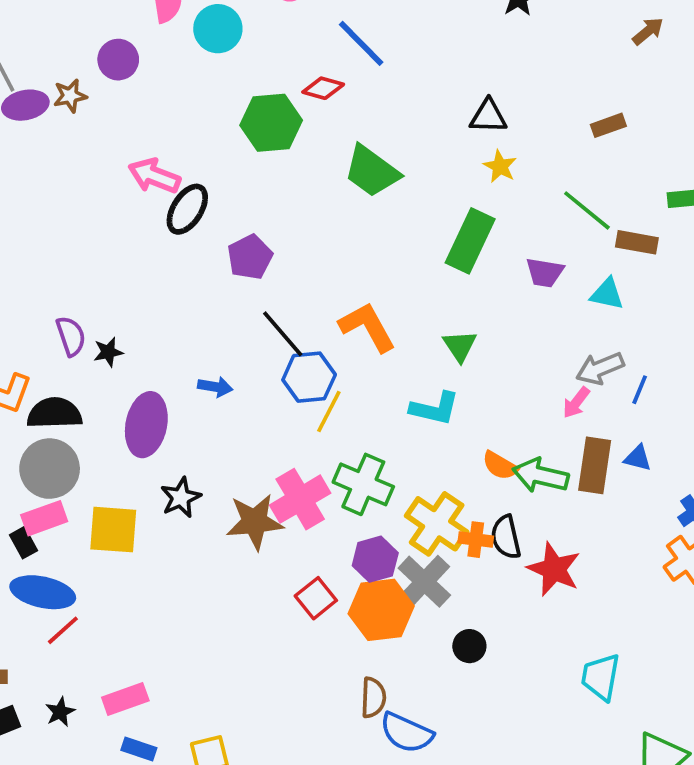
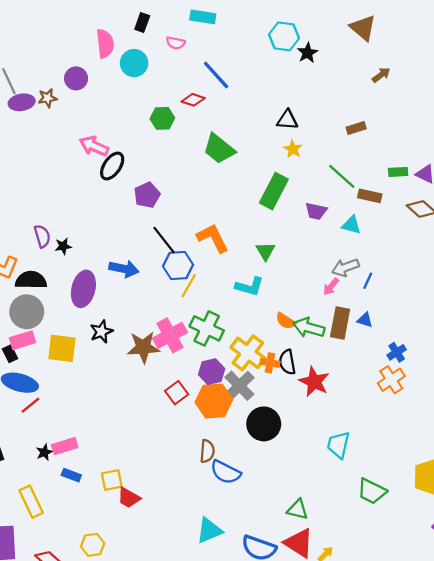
green hexagon: (271, 123) -> (162, 118), size x0.7
blue arrow: (215, 387) -> (124, 269), size x1.5
black circle: (469, 646) -> (264, 424), size x1.8
black star: (60, 712) -> (44, 452), moved

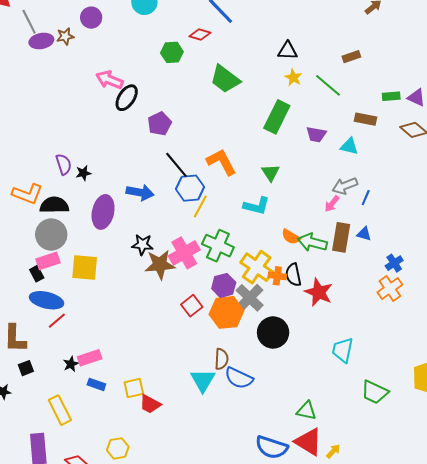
green line: (342, 176) -> (328, 85), moved
black star: (101, 332) -> (142, 245), moved, turned 30
cyan triangle: (209, 530) -> (203, 380), moved, turned -36

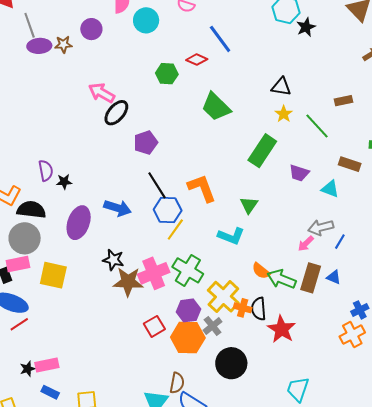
gray cross: (250, 298) -> (213, 326), size x0.7

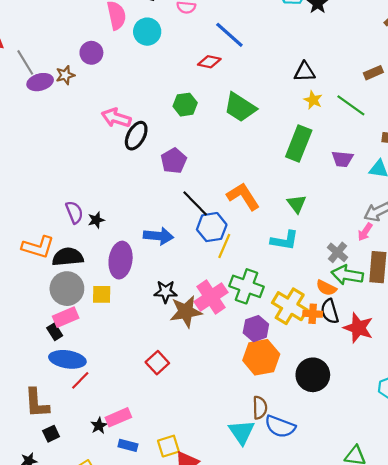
green hexagon: (167, 74) -> (185, 105), moved
orange semicircle: (261, 271) -> (326, 288), moved
yellow square: (53, 275) -> (102, 294), moved, size x0.7
red square: (154, 326) -> (157, 363), moved
gray cross: (213, 326) -> (337, 252), moved

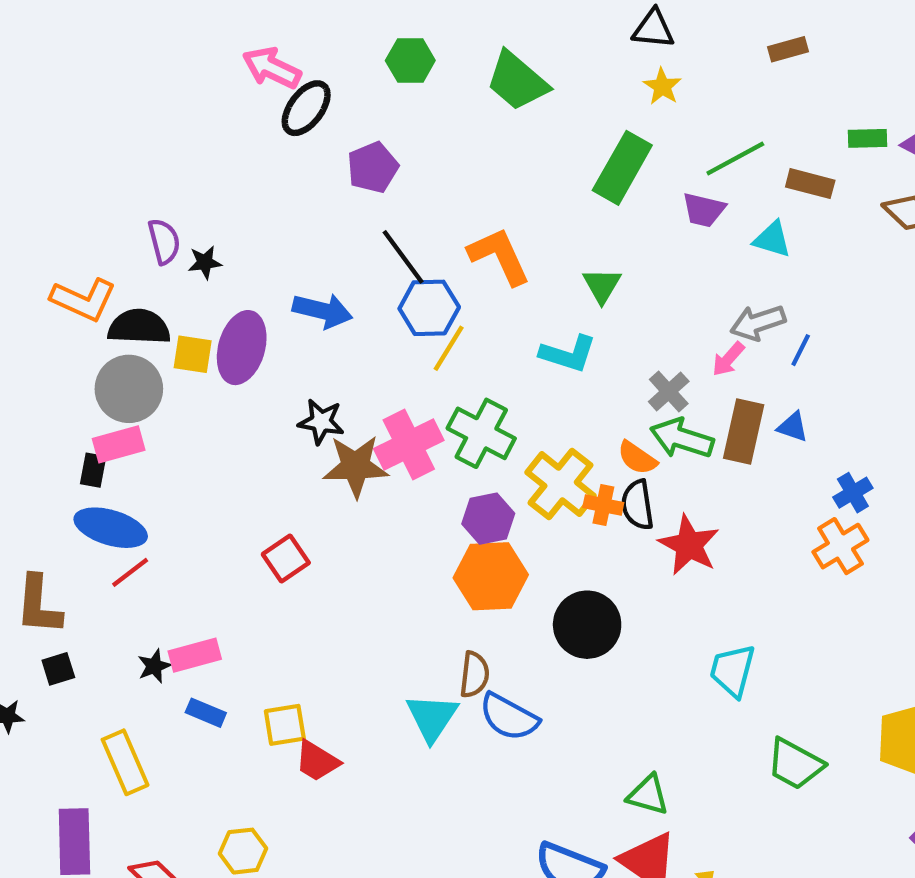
green line: (351, 105) -> (735, 158), moved, turned -72
yellow square: (102, 294) -> (193, 354), moved
black rectangle: (55, 332) -> (93, 470), turned 35

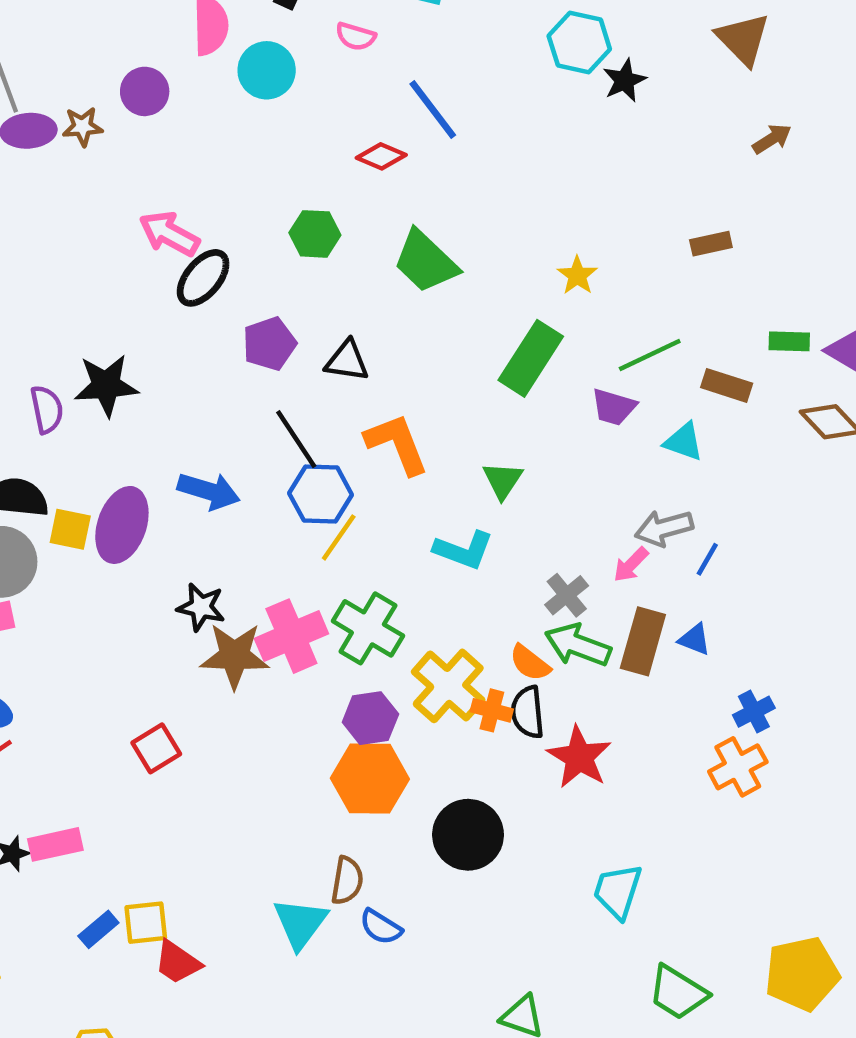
black triangle: (653, 29) -> (347, 361), moved
black star: (205, 262) -> (106, 385), moved, size x1.8
blue rectangle: (206, 713) -> (98, 929), moved, turned -66
blue semicircle: (509, 717) -> (381, 927), size x0.7

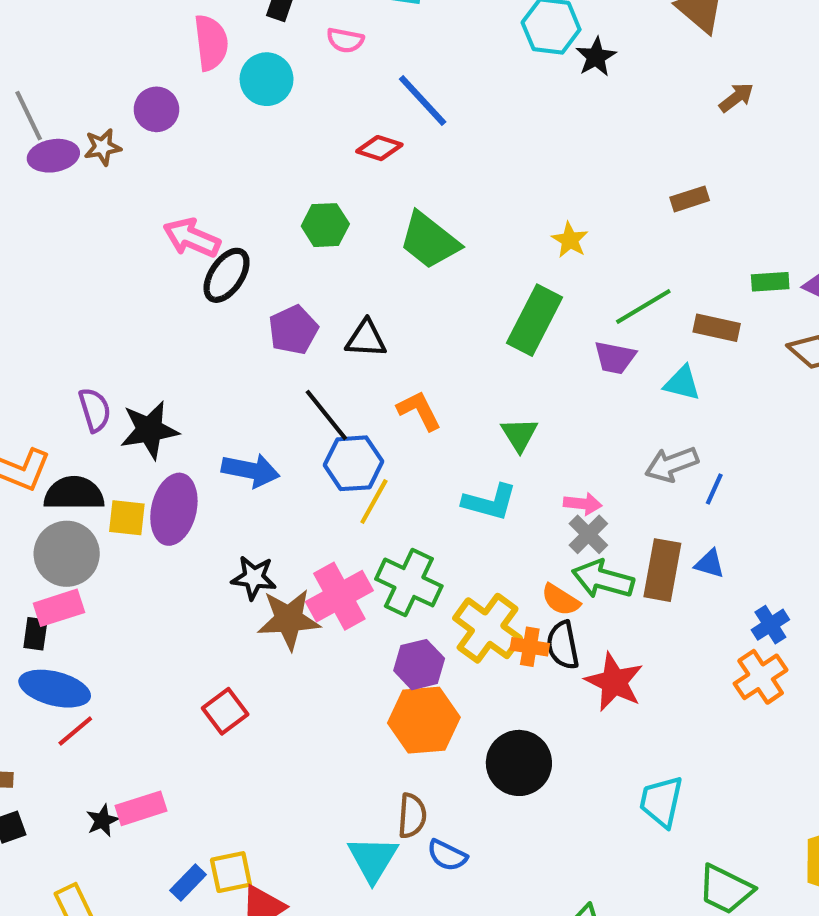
black star: (106, 385) -> (149, 430), moved
orange L-shape: (397, 444) -> (419, 410), size x0.7
pink arrow: (631, 565) -> (583, 504), moved, turned -123

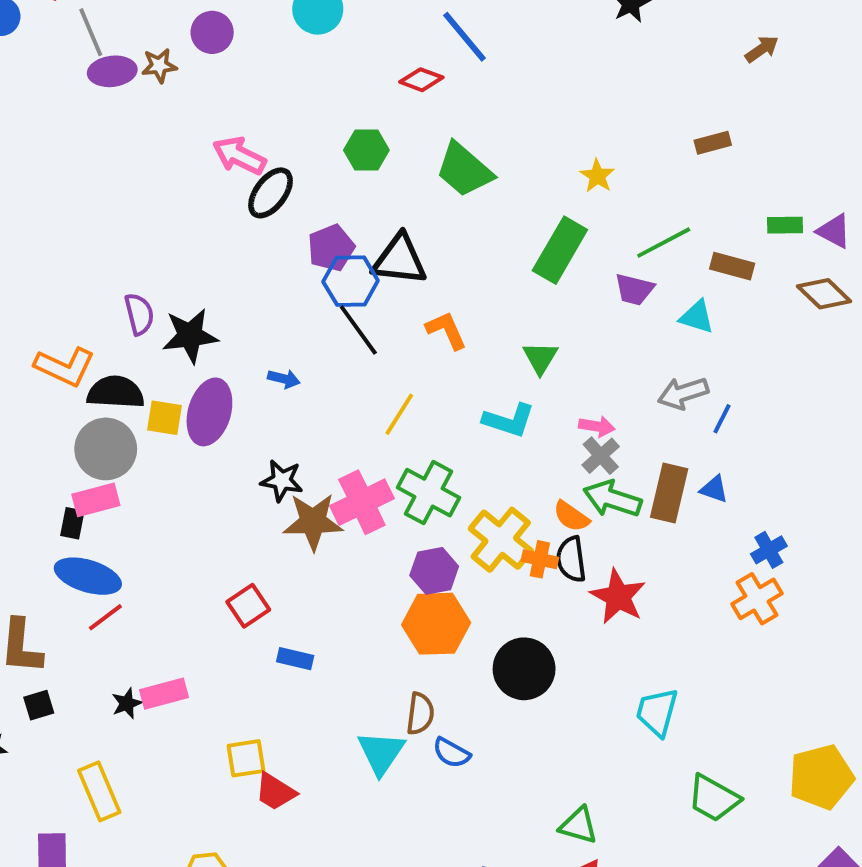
black triangle: (366, 339) -> (400, 260), size x1.4
blue hexagon: (353, 463) -> (351, 281), moved
blue arrow: (251, 470) -> (284, 379), size x0.6
blue rectangle: (188, 882) -> (295, 659), moved, turned 56

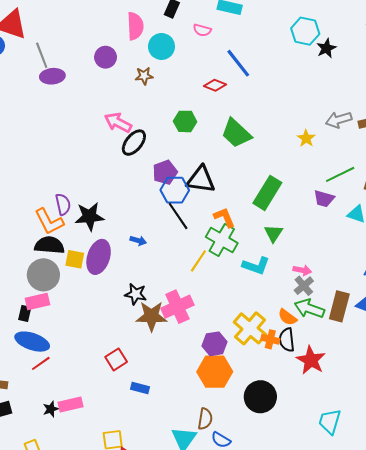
brown star: (159, 66) -> (144, 76), moved
green rectangle: (560, 250) -> (267, 193), moved
orange L-shape: (65, 367) -> (49, 221), moved, turned 36
gray arrow: (683, 393) -> (339, 120), moved
green cross: (428, 493) -> (222, 240), moved

